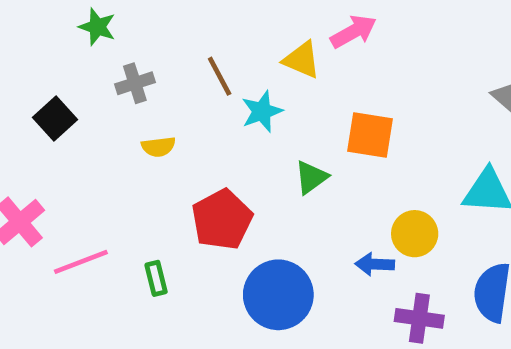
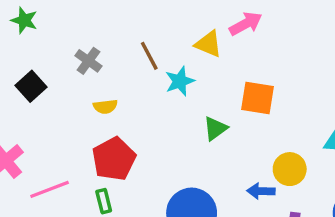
green star: (97, 27) -> (24, 20), moved
gray cross: (135, 83) -> (88, 61), turned -36
red pentagon: (222, 220) -> (114, 159), moved

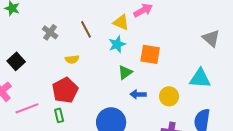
cyan star: (180, 81) -> (117, 44), moved
black square: (31, 86) -> (16, 61), moved
yellow semicircle: (105, 107) -> (72, 59), moved
blue arrow: (261, 191) -> (138, 94), moved

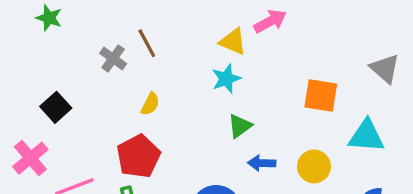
brown line: (86, 29) -> (147, 43), moved
orange square: (150, 54) -> (321, 96), moved
yellow semicircle: (72, 59) -> (150, 104), turned -56

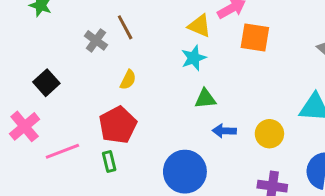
orange square: (321, 96) -> (255, 38), moved
green triangle: (240, 126) -> (205, 99), turned 30

